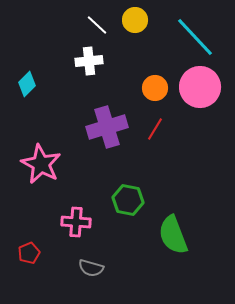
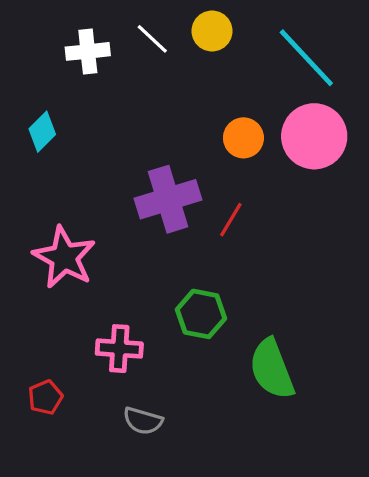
white cross: (89, 61) -> (88, 51), moved
red line: (155, 129) -> (231, 220), moved

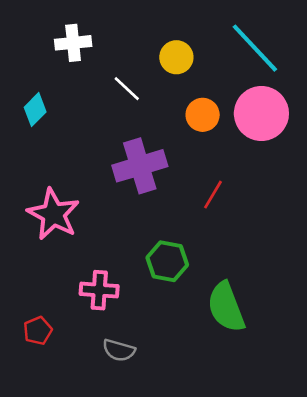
yellow circle: (212, 31) -> (176, 57), moved
white line: (152, 39) -> (127, 89), moved
red line: (231, 220) -> (213, 195), moved

